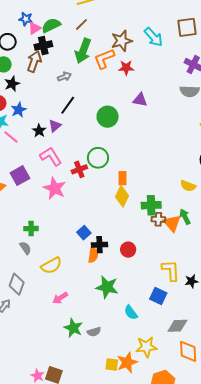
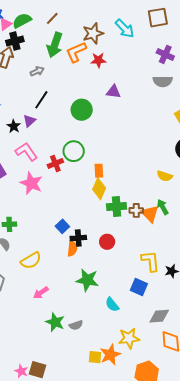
green cross: (151, 205) -> (117, 207), moved

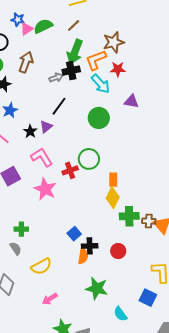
cyan arrow: (125, 28) -> (101, 84), moved
black cross: (15, 41) -> (71, 71), moved

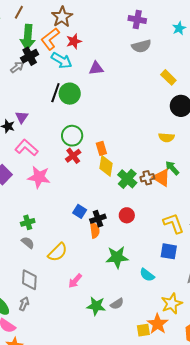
black line: (59, 106) -> (55, 93), moved
red cross: (70, 170) -> (73, 156), moved
green cross: (129, 216) -> (127, 179), turned -30

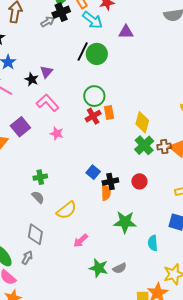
orange rectangle: (101, 148) -> (109, 113), moved
yellow diamond: (106, 166) -> (142, 122), moved
pink star: (39, 177) -> (57, 133), size x0.6
cyan semicircle: (147, 275) -> (153, 243), turned 42

